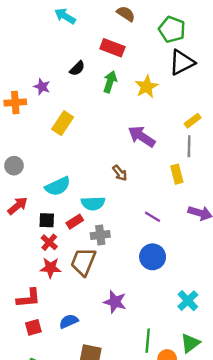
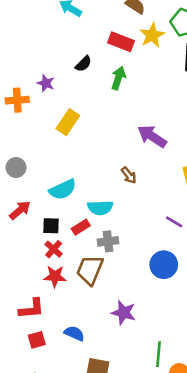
yellow star: (146, 87) -> (152, 35), moved
purple line: (153, 217) -> (174, 222), moved
blue semicircle: (69, 321) -> (74, 333), turned 48

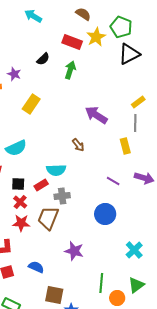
cyan semicircle: (63, 190) -> (16, 148), moved

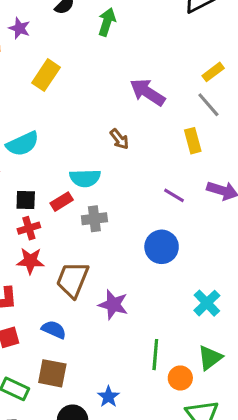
gray line: (135, 123) -> (208, 105), turned -42
red cross: (20, 202) -> (29, 228), turned 32
brown trapezoid: (48, 218) -> (73, 280), moved
brown square: (54, 295) -> (52, 373), moved

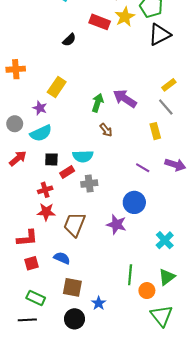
green arrow: (107, 22) -> (98, 103), moved
purple star: (19, 28) -> (40, 108), moved
black square: (26, 200) -> (51, 159), moved
purple star: (113, 305) -> (116, 224), moved
brown square: (52, 373) -> (72, 287), moved

